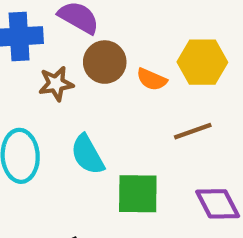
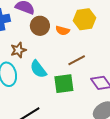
brown star: (56, 84) -> (18, 50), moved
brown line: (193, 131) -> (77, 60), moved

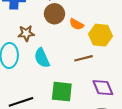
yellow hexagon: (85, 19) -> (101, 35), moved
green square: (64, 84) -> (62, 92), moved

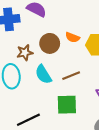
brown circle: (54, 14) -> (50, 43), moved
brown line: (83, 58) -> (71, 76), moved

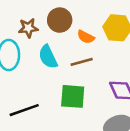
orange semicircle: (72, 37) -> (86, 37), moved

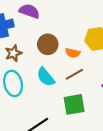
brown star: (28, 28) -> (13, 53), moved

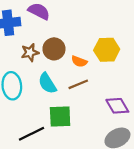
brown star: (13, 53) -> (30, 52), moved
green square: (74, 104) -> (60, 116), moved

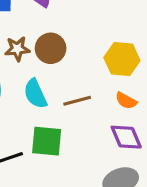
orange semicircle: (79, 61) -> (126, 101), moved

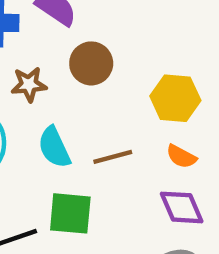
brown circle: (51, 48) -> (91, 63), moved

